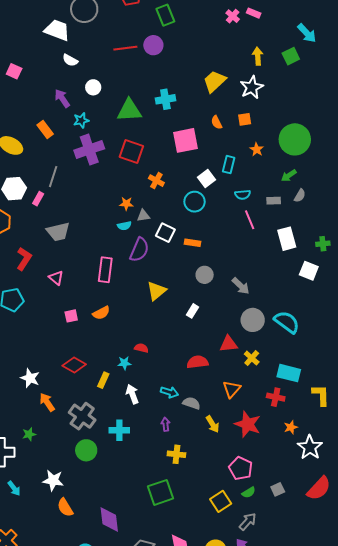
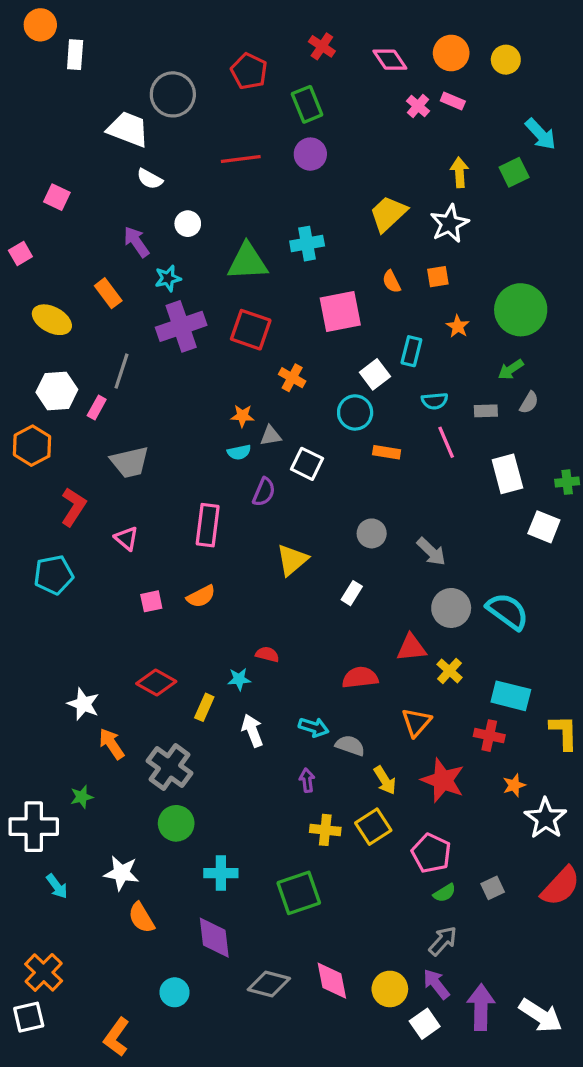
purple circle: (153, 45) -> (310, 154), moved
orange rectangle: (193, 243) -> (387, 452), moved
purple semicircle: (139, 250) -> (264, 492), size x0.7
cyan cross: (119, 430) -> (221, 873), moved
yellow square: (221, 501) -> (373, 827), moved

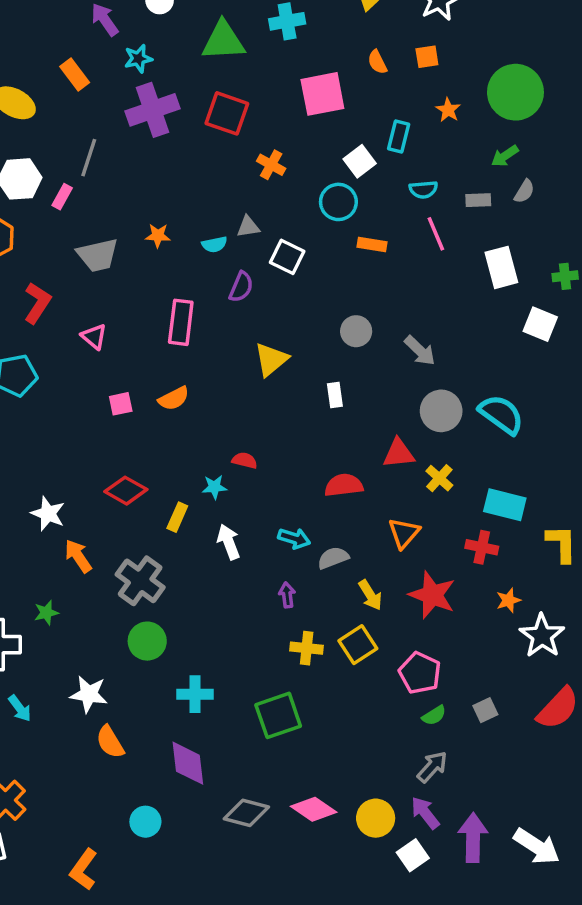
orange star: (242, 416) -> (158, 236), moved
white rectangle: (352, 593) -> (335, 395), turned -40
gray semicircle: (350, 745) -> (333, 558), turned -40
pink diamond: (332, 981) -> (314, 809), turned -45

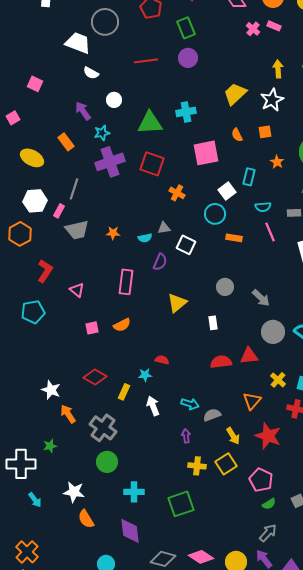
gray trapezoid: (98, 255) -> (77, 230), moved
yellow cross: (439, 478) -> (278, 380), moved
red semicircle: (344, 485) -> (221, 362), moved

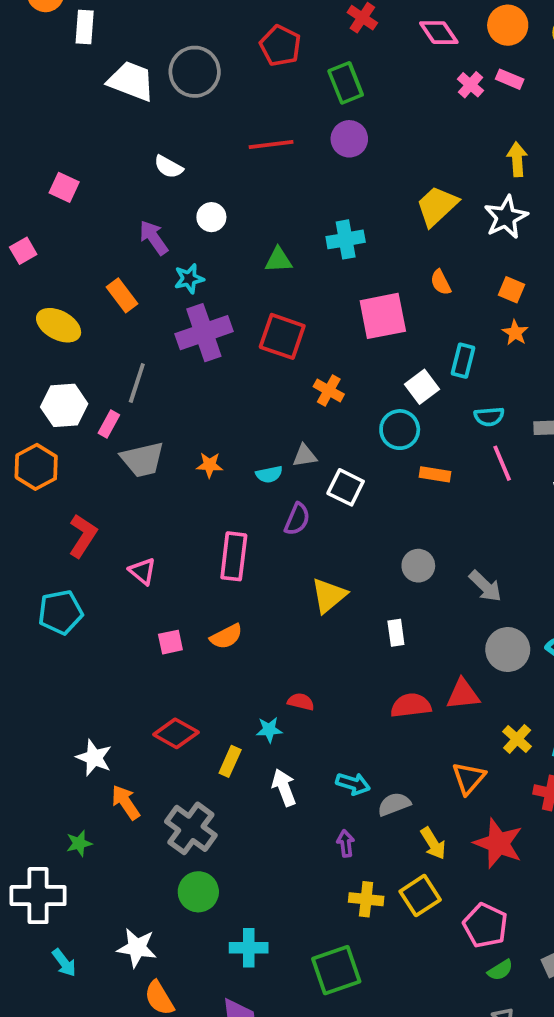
white trapezoid: (78, 43) -> (131, 81), moved
green triangle: (150, 123) -> (278, 260), size x0.6
orange square: (265, 132) -> (511, 290), moved, turned 32
green star: (50, 446) -> (79, 843), moved

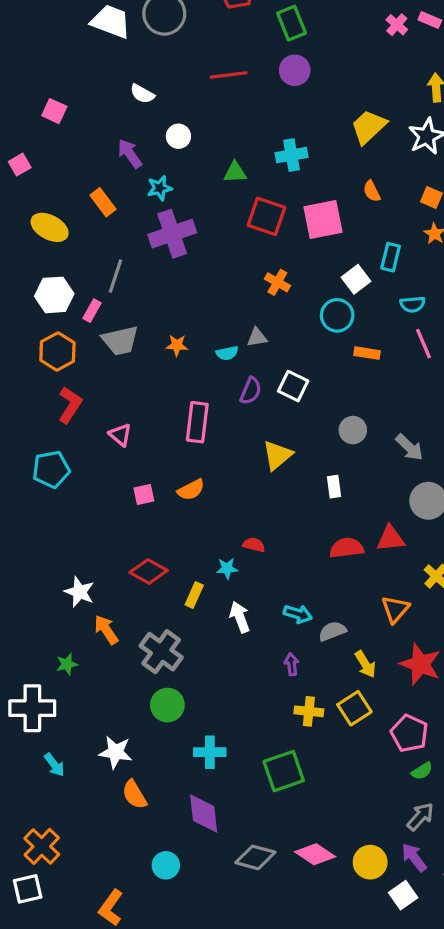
red square: (282, 336) -> (266, 216), moved
orange hexagon: (36, 467) -> (57, 351), moved
white square: (346, 487) -> (293, 386), moved

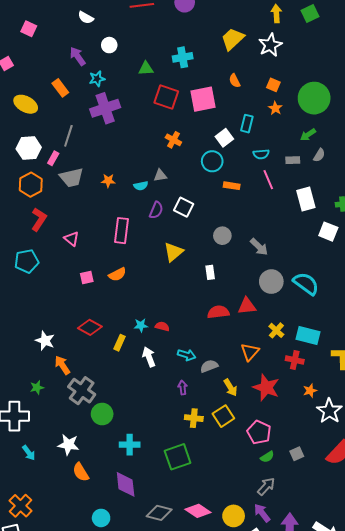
red semicircle: (254, 545) -> (162, 326), moved
gray cross: (161, 652) -> (82, 391), moved

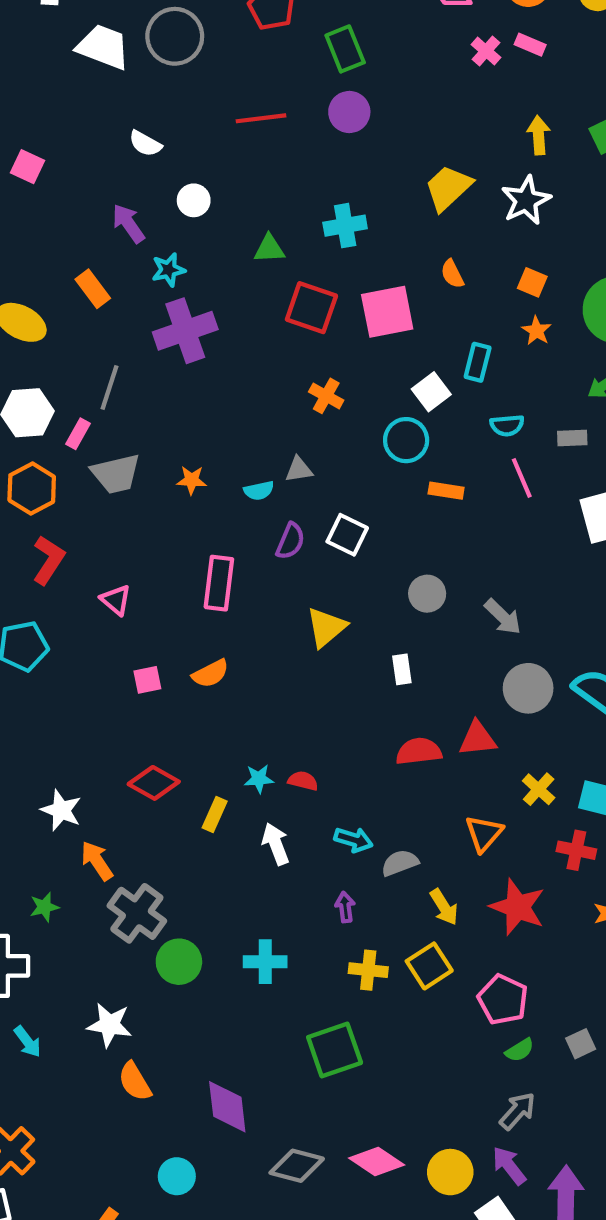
cyan cross: (130, 445) -> (265, 962), moved

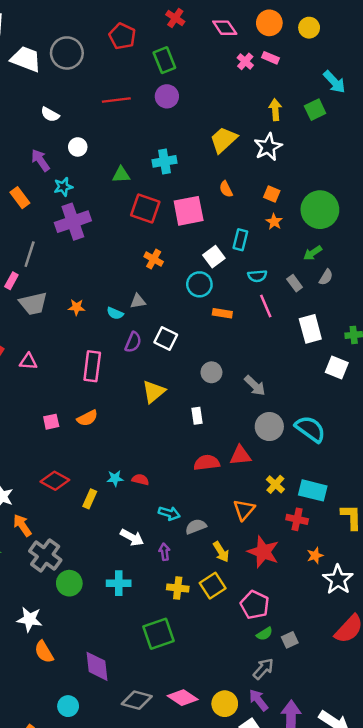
gray rectangle: (572, 438) -> (295, 283), turned 56
cyan semicircle: (259, 491) -> (115, 313), turned 35
pink triangle: (116, 600) -> (28, 361), moved, turned -36
white arrow: (276, 844) -> (132, 537), moved, turned 140
gray square: (581, 1044) -> (290, 640), moved

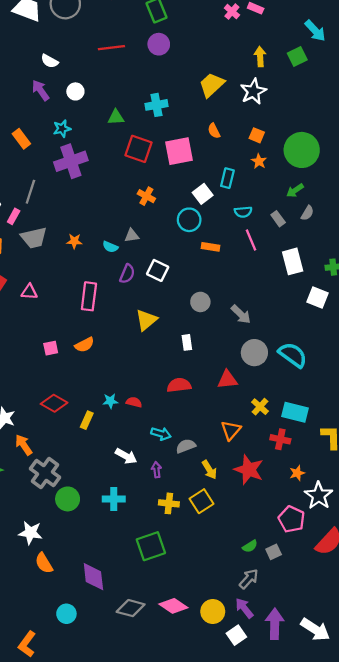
purple arrow: (40, 160) -> (41, 90), moved
red semicircle: (207, 463) -> (179, 385), moved
pink pentagon: (255, 605) -> (292, 519), moved

